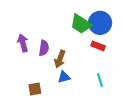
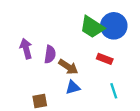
red rectangle: (98, 46) -> (105, 59), moved
brown arrow: (60, 59) -> (68, 67), turned -78

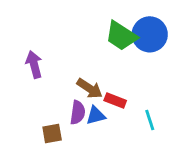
purple semicircle: (50, 54) -> (78, 112), moved
red rectangle: (105, 59) -> (115, 100), moved

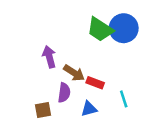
purple arrow: (34, 64) -> (49, 57), moved
blue triangle: (96, 115) -> (89, 109), moved

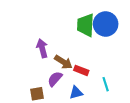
green trapezoid: (100, 29) -> (86, 25), turned 60
purple semicircle: (64, 93) -> (55, 79), turned -147

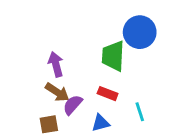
green trapezoid: (86, 25) -> (113, 56), moved
brown arrow: (63, 62) -> (57, 92), moved

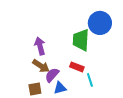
cyan line: (140, 112) -> (90, 80), moved
blue triangle: (101, 123) -> (60, 88), moved

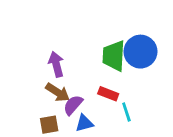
blue circle: (100, 23) -> (140, 52), moved

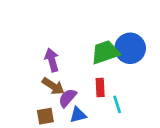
green trapezoid: (114, 56) -> (105, 52), turned 68
red rectangle: (108, 94) -> (100, 87), turned 66

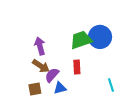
cyan line: (117, 104) -> (111, 85), moved

